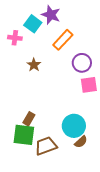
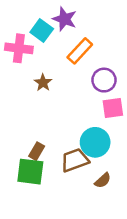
pink cross: (15, 38) -> (19, 48), size x1.5
cyan circle: (74, 126) -> (95, 142), moved
brown trapezoid: (46, 146) -> (75, 160), moved

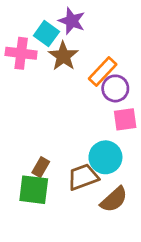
orange rectangle: (80, 51) -> (103, 72), moved
brown star: (43, 83) -> (63, 56), moved, size x1.5
brown semicircle: (103, 180) -> (114, 200), size x1.5

